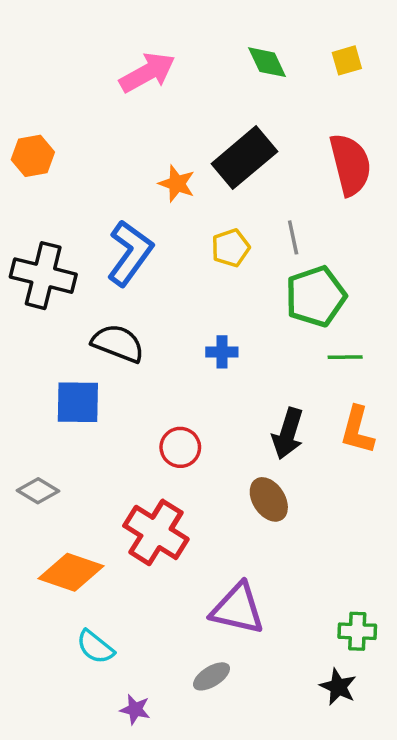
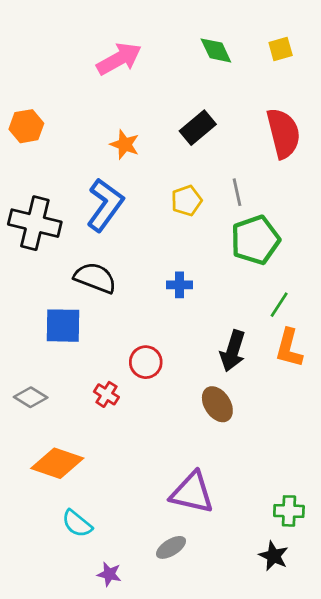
black rectangle: (244, 158) -> (198, 128), size x0.7
orange star: (177, 184) -> (125, 144), moved
green line: (345, 357) -> (279, 305), moved, turned -56
red cross: (156, 532) -> (106, 394), moved, size x0.5

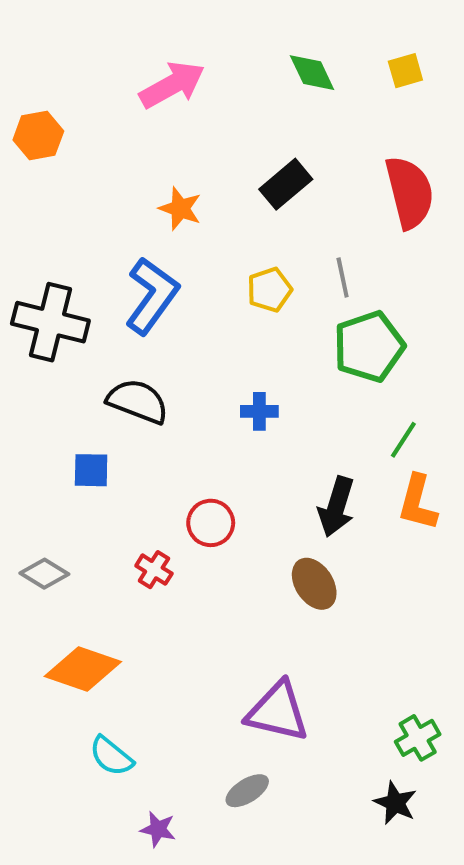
orange hexagon: (26, 126) -> (38, 136), moved
blue square: (63, 326) -> (91, 470), size x0.7
green cross: (289, 511) -> (418, 738), turned -32

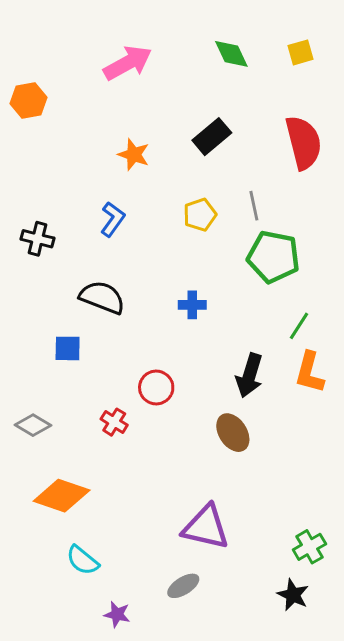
blue L-shape: (152, 296) -> (113, 219), size x0.6
black cross: (50, 322) -> (38, 239), size x0.6
green pentagon: (369, 346) -> (273, 257), turned 30

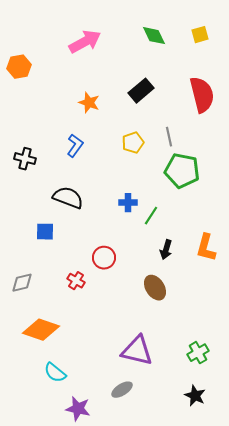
green line: (299, 326) -> (151, 216), moved
black arrow: (249, 375) -> (166, 250), size x0.7
gray diamond: (33, 425) -> (22, 283), turned -45
green cross: (309, 547) -> (198, 353), moved
purple star: (117, 614) -> (78, 409), size x1.4

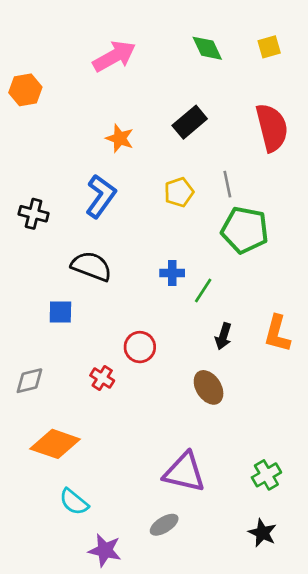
blue L-shape: (75, 146) -> (101, 196), size x1.4

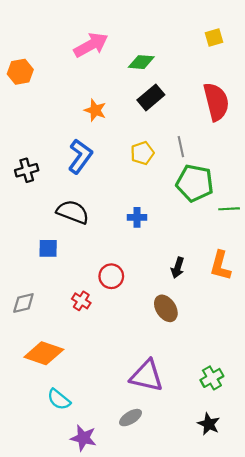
green diamond: (207, 48) -> (141, 62), moved, turned -60
black cross: (34, 214) -> (27, 170), turned -30
green line: (203, 290) -> (229, 209), moved, turned 54

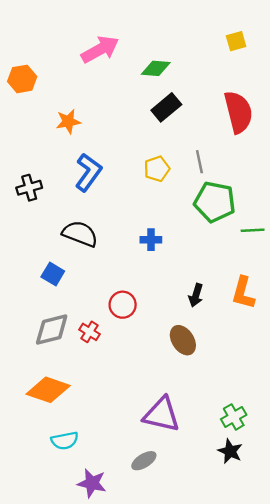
orange star: (95, 110) -> (68, 122), moved, turned -30
blue square: (48, 248) -> (53, 274), turned 30
gray diamond: (23, 303) -> (52, 330), moved, size x1.4
cyan semicircle: (59, 399) -> (65, 441), turned -50
black star: (209, 424) -> (230, 451), moved

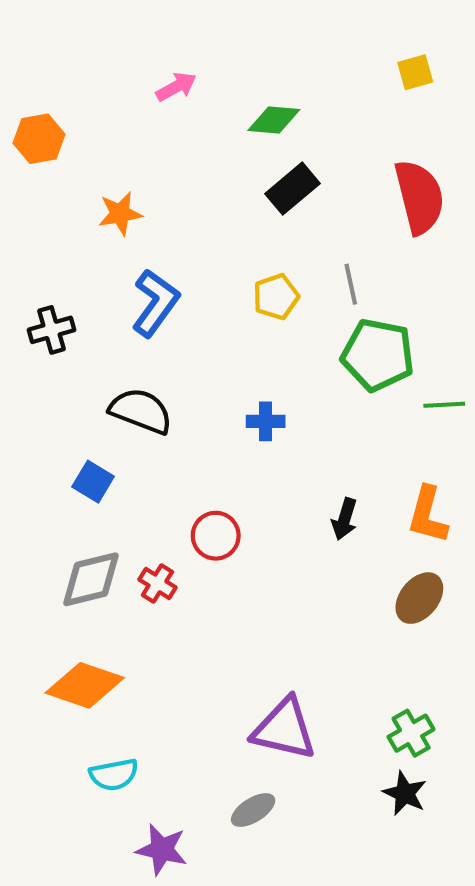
pink arrow: (100, 49) -> (176, 87), size x0.6
brown ellipse: (183, 340) -> (419, 598), moved, turned 72

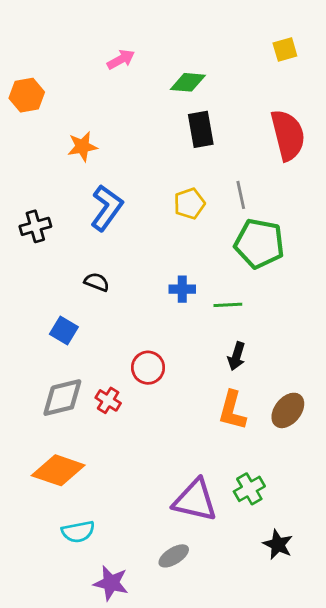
black rectangle: (293, 189) -> (201, 129), turned -60
green line: (444, 405) -> (228, 305), moved
black semicircle: (141, 411) -> (97, 282), size x0.6
orange L-shape: (428, 515) -> (232, 410), moved
green cross: (411, 733) -> (249, 489), moved

